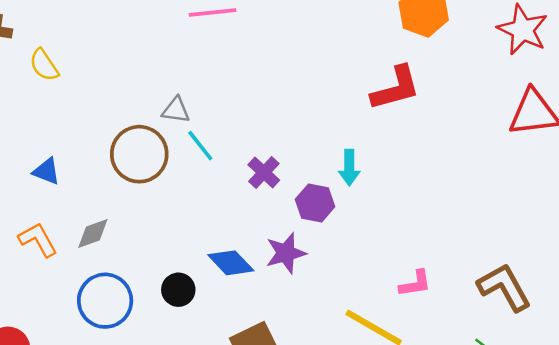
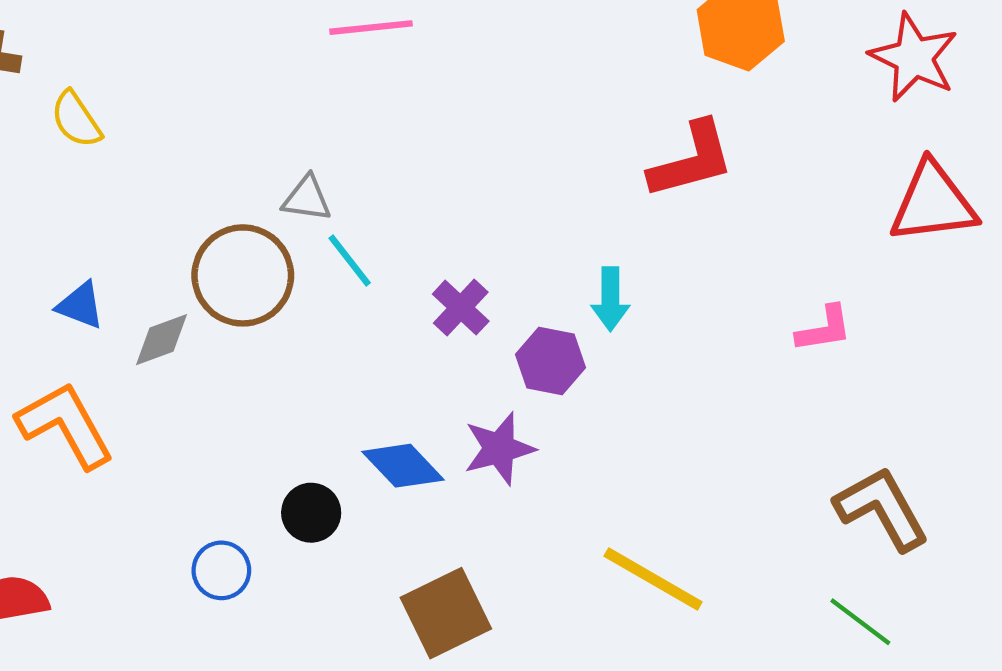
gray diamond: (93, 234) -> (162, 340), moved
orange L-shape: (38, 240) -> (65, 425), size x1.4
pink L-shape: (415, 284) -> (824, 329), moved
blue circle: (105, 301) -> (221, 570), moved, size x0.6

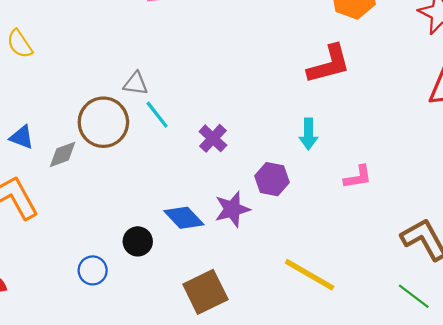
cyan arrow: (610, 299) -> (308, 134), moved
pink L-shape: (824, 329) -> (358, 177), moved
purple hexagon: (550, 361) -> (272, 179), moved

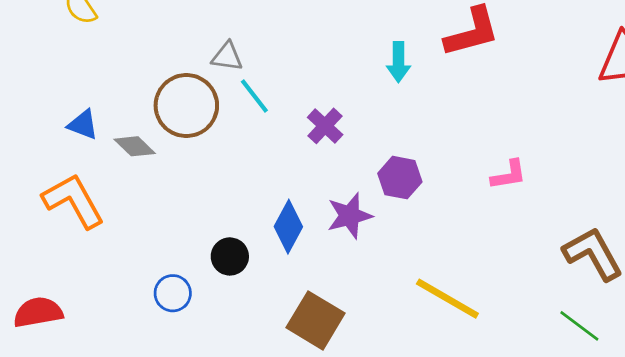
cyan arrow: (308, 134) -> (398, 62), moved
gray diamond: (63, 154) -> (135, 146), turned 64
blue diamond: (184, 218) -> (288, 227), turned 72
brown square: (205, 292) -> (316, 320), turned -33

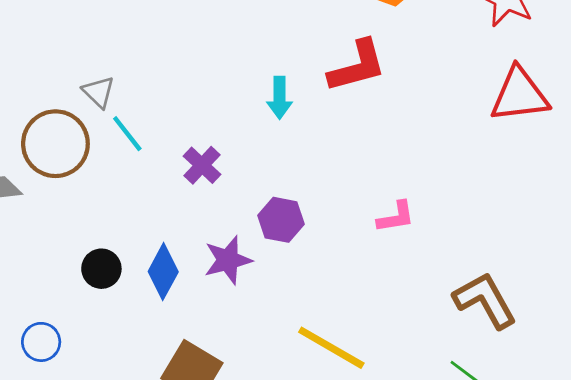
gray triangle: (227, 57) -> (99, 92), turned 36
black circle: (230, 256) -> (101, 269), moved

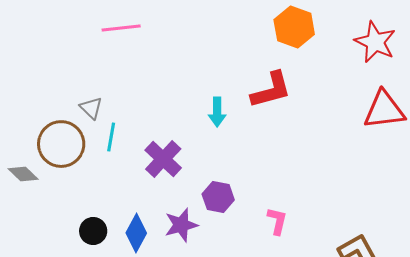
cyan line: (127, 134) -> (111, 137), turned 48
purple cross: (202, 165) -> (163, 159), size x1.4
pink L-shape: (396, 217) -> (277, 221), moved, turned -68

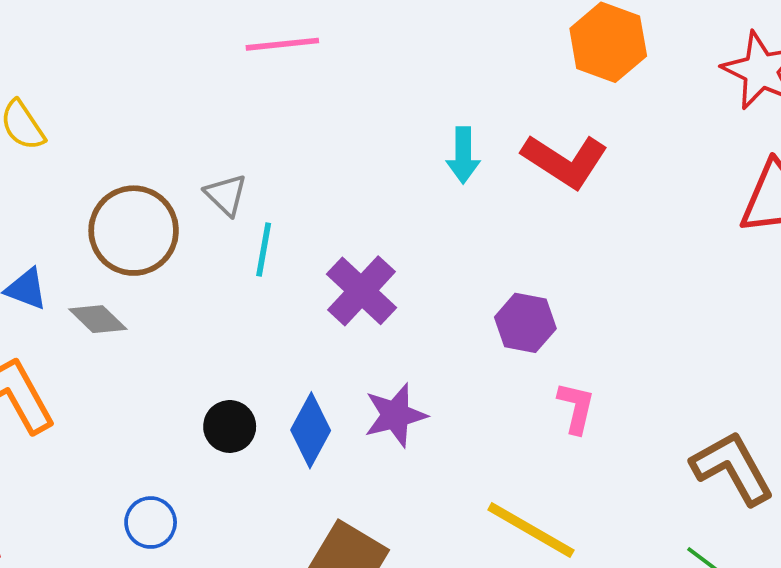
red L-shape: (271, 90) -> (565, 161), turned 48
cyan arrow: (217, 112) -> (463, 155), moved
brown circle: (61, 144) -> (134, 231), moved
purple hexagon: (218, 197) -> (525, 323), moved

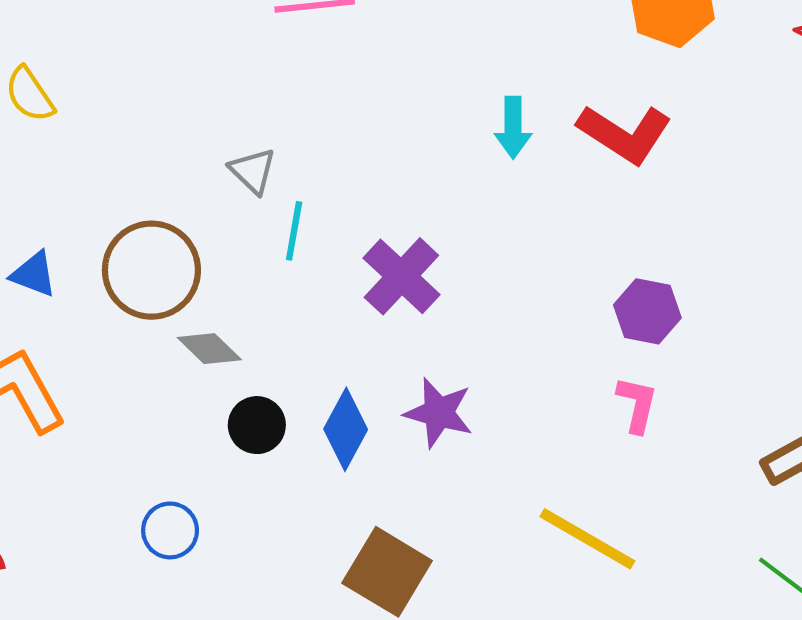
brown circle: (134, 231) -> (151, 270), moved
gray diamond: (98, 319) -> (209, 349), moved
purple hexagon: (525, 323) -> (647, 311), moved
purple star: (395, 415) -> (439, 413), turned 30

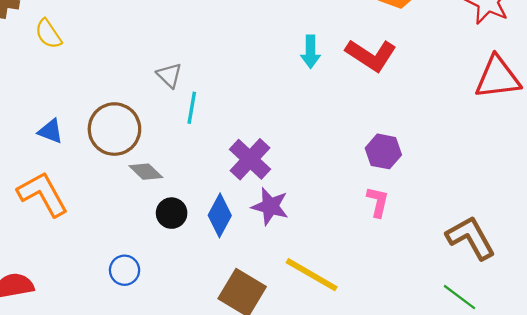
purple cross: (401, 276) -> (250, 159), moved
yellow line: (587, 539) -> (312, 275), moved

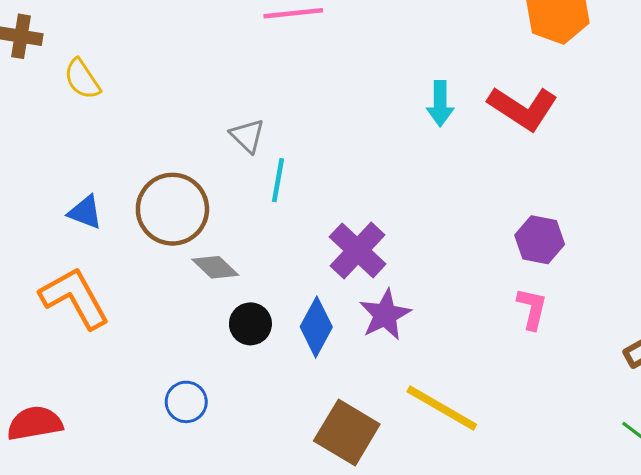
purple star: (270, 206) -> (385, 315), turned 30

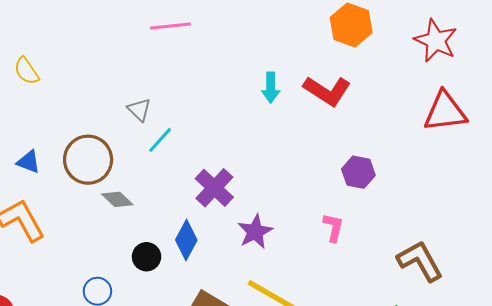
cyan line: (278, 180) -> (160, 140), turned 32
purple hexagon: (540, 240) -> (358, 172), moved
purple star: (385, 315) -> (255, 232), moved
black circle: (250, 324) -> (147, 257), moved

